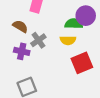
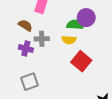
gray cross: (38, 40) -> (42, 39), turned 32
red square: (82, 63) -> (81, 61), turned -30

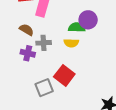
red square: (81, 61) -> (64, 75), moved
gray square: (30, 82) -> (44, 88), moved

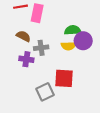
purple circle: (88, 20) -> (83, 41), moved
red square: (64, 75) -> (64, 78), turned -30

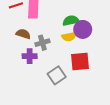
red square: (64, 78) -> (80, 61), moved
gray square: (45, 92) -> (57, 75), moved

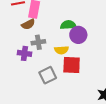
brown semicircle: (23, 34) -> (28, 24), moved, turned 128
yellow semicircle: (69, 37) -> (61, 50), moved

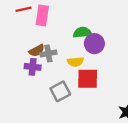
brown semicircle: (28, 24) -> (37, 50), moved

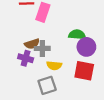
yellow semicircle: (75, 62) -> (54, 65), moved
red square: (88, 79) -> (84, 71), moved

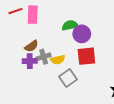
gray cross: (42, 48) -> (44, 57), moved
gray square: (47, 85) -> (68, 78), moved

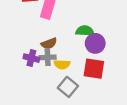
brown semicircle: (31, 46) -> (49, 44), moved
gray square: (68, 78) -> (68, 87), turned -30

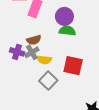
purple circle: (95, 43) -> (64, 16), moved
gray cross: (48, 57) -> (32, 52), turned -32

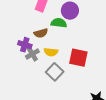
green semicircle: (67, 31) -> (59, 23), moved
gray cross: (32, 52) -> (32, 54), moved

